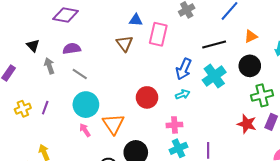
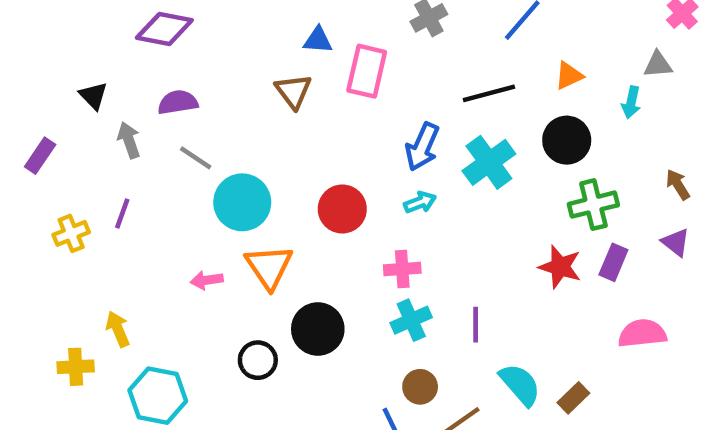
cyan circle: (86, 105) -> (242, 202), moved
purple line: (45, 108) -> (122, 213), moved
pink arrow: (85, 130) -> (207, 280), turned -64

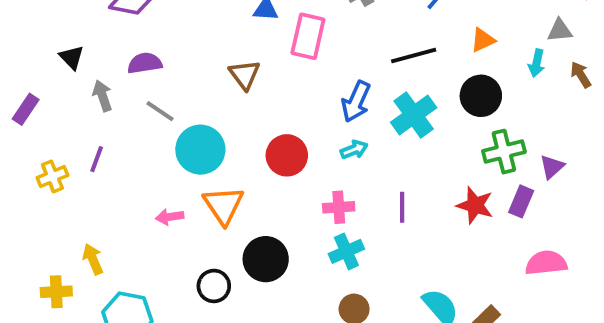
brown triangle: (293, 91) -> (245, 75), moved
brown arrow: (678, 185) -> (581, 75), moved
purple triangle: (676, 242) -> (552, 167), moved, turned 40
purple line: (476, 325) -> (402, 207), moved

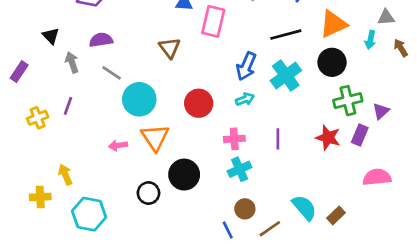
orange triangle: (483, 40) -> (333, 24), size x1.6

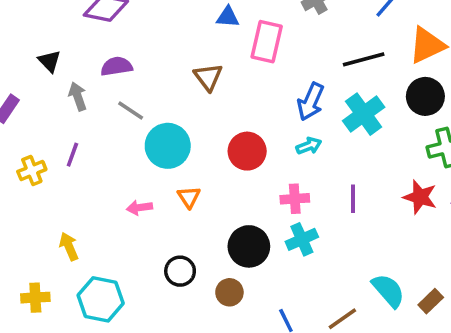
orange triangle: (155, 138) -> (189, 197), size x0.6
black circle: (184, 175) -> (249, 246), moved
yellow cross: (40, 197) -> (35, 298), moved
brown circle: (245, 209) -> (229, 292), moved

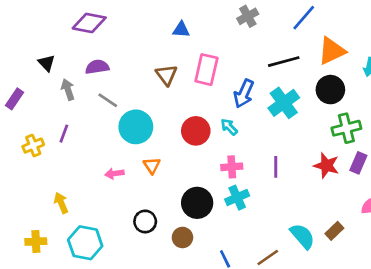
pink rectangle: (267, 42) -> (206, 70), moved
cyan arrow: (309, 146) -> (229, 127), moved, turned -114
brown rectangle: (431, 301) -> (334, 231), moved

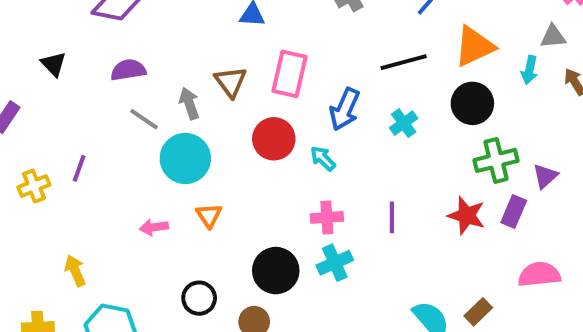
gray arrow: (68, 90) -> (189, 103), moved
cyan cross: (284, 103) -> (404, 123), size x0.6
red circle: (196, 131) -> (274, 139), moved

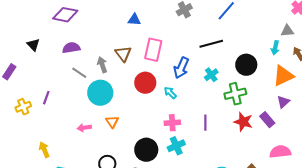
orange triangle: (474, 46) -> (283, 76), moved
green cross: (496, 160) -> (235, 94), moved
purple rectangle: (514, 212) -> (267, 120), turned -63

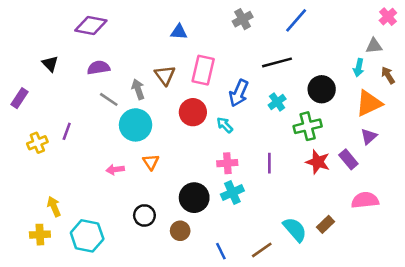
yellow arrow: (44, 150) -> (54, 207), moved

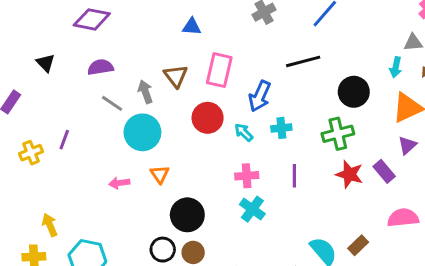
cyan cross: (277, 102) -> (281, 128), moved, turned 30
cyan cross: (232, 193) -> (252, 209), turned -30
black circle: (194, 198) -> (187, 215), moved
black circle: (144, 215) -> (163, 250), moved

